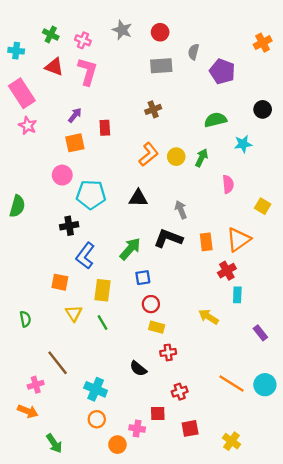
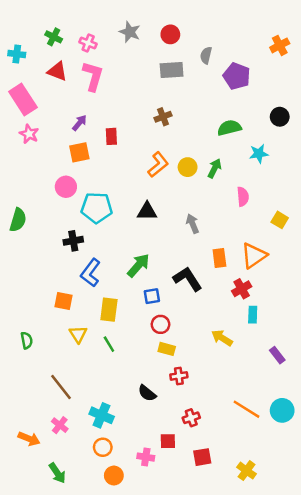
black L-shape: (168, 238) -> (188, 279), moved, turned 36
pink cross: (36, 385) -> (60, 425), moved, turned -35
orange circle: (117, 445) -> (114, 476), moved

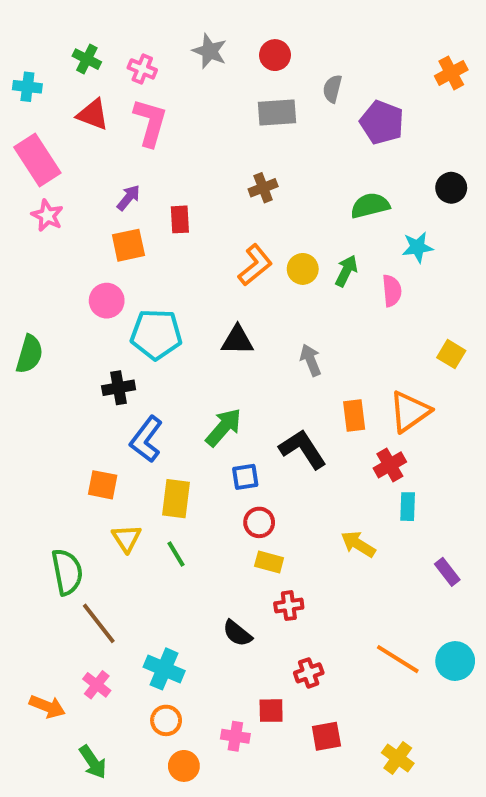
pink semicircle: (243, 197) -> (392, 291), moved
green semicircle: (27, 340) -> (67, 572), moved, size x1.6

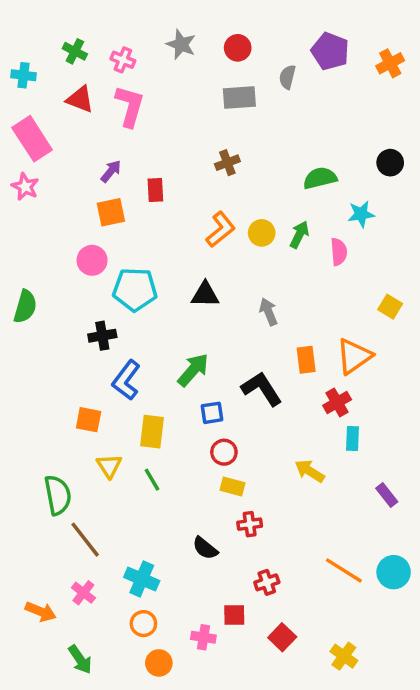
purple pentagon: (382, 122) -> (330, 51), moved
pink star: (47, 215) -> (25, 187), moved
red square: (326, 736) -> (282, 637), turned -36

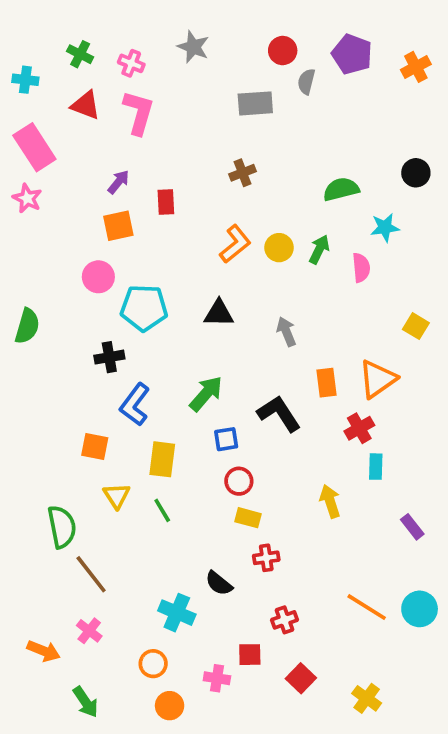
red circle: (238, 48) -> (283, 51), moved
yellow arrow: (310, 471) -> (330, 501), turned 40
cyan cross: (142, 579) -> (177, 613), moved

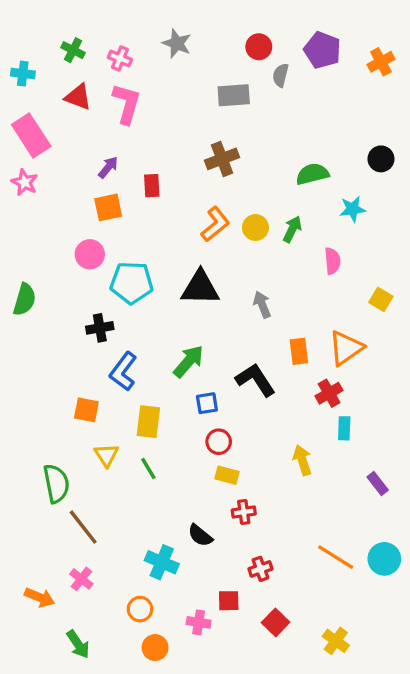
brown cross: (243, 173) -> (222, 159), size x1.4
pink semicircle: (361, 268) -> (332, 261), moved
black triangle: (219, 313) -> (200, 288), size x1.4

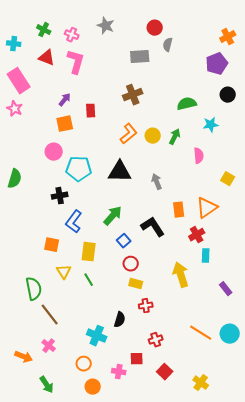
purple pentagon: (322, 50) -> (217, 64), moved, turned 30
blue square: (207, 403) -> (124, 241), turned -32
yellow arrow: (302, 460) -> (181, 275), size x1.4
black semicircle: (200, 535) -> (120, 320), turned -112

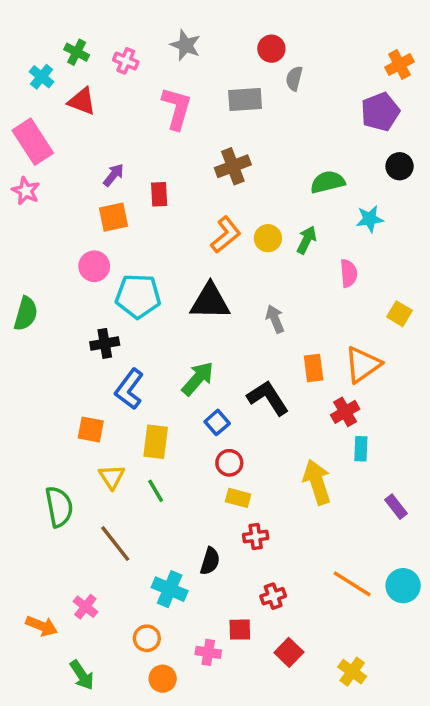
cyan cross: (14, 44) -> (42, 77), moved, turned 32
pink L-shape: (76, 62) -> (177, 108), moved
brown line: (50, 315) -> (115, 544), moved

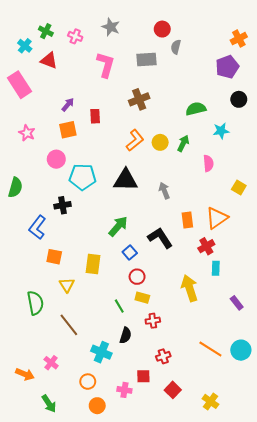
pink star: (26, 191) -> (27, 133), moved
blue L-shape: (129, 389) -> (37, 227), moved
green line: (156, 491) -> (119, 306), moved

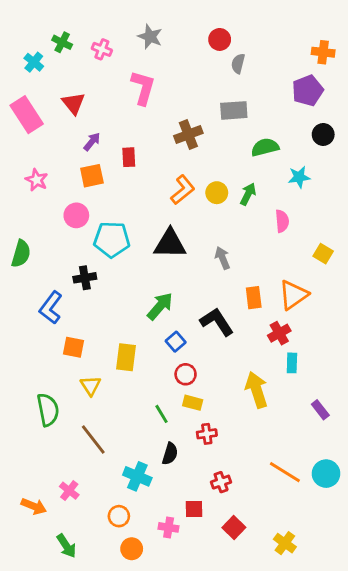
orange cross: (239, 39) -> (323, 52), turned 35
gray rectangle: (146, 59) -> (234, 110), moved
red triangle: (49, 61) -> (73, 103), moved, turned 30

